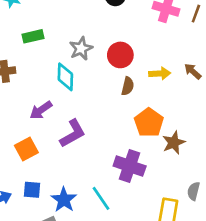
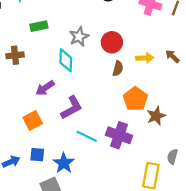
cyan line: (101, 198) -> (87, 136), moved, turned -30

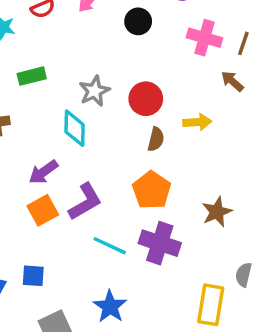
brown arrow: (172, 56) -> (232, 81), moved
orange pentagon: (135, 99) -> (152, 190), moved
orange square: (33, 120) -> (43, 210), moved
blue star: (64, 163) -> (110, 307), moved

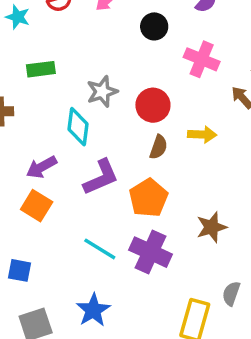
pink cross: (204, 38) -> (202, 59), moved
purple L-shape: (85, 202) -> (101, 177), moved
orange square: (43, 210) -> (37, 206), turned -36

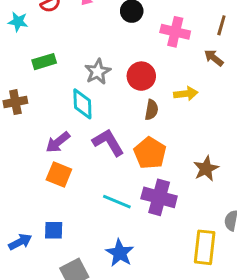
purple L-shape: (101, 177) -> (108, 142), turned -88

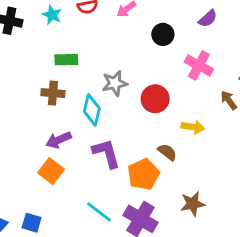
brown cross: (15, 102) -> (53, 93), moved
brown semicircle: (152, 110) -> (167, 152), moved, turned -78

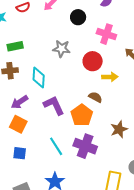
gray star: (115, 83) -> (61, 49), moved, turned 30
red circle: (155, 99) -> (93, 61), moved
cyan line: (99, 212) -> (56, 146), turned 30
blue square: (32, 223) -> (20, 153), moved

